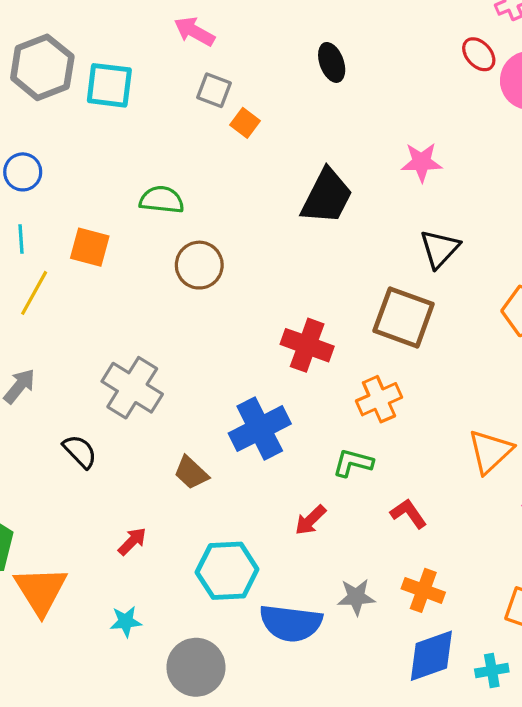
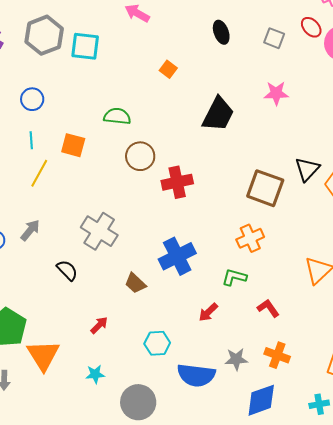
gray square: (214, 90) -> (274, 38), moved
black triangle: (440, 249) -> (307, 169), moved
red cross: (307, 345) -> (177, 182), moved, turned -32
cyan hexagon: (227, 571) -> (157, 343), size x0.7
blue diamond: (431, 656) -> (261, 400), moved

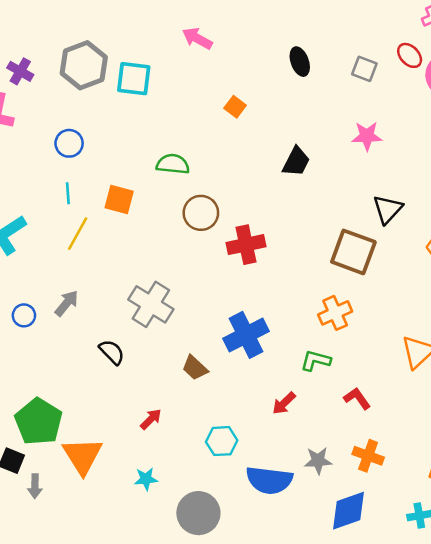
black trapezoid: (218, 114) -> (296, 162), size x0.7
black triangle: (307, 169) -> (388, 209), moved

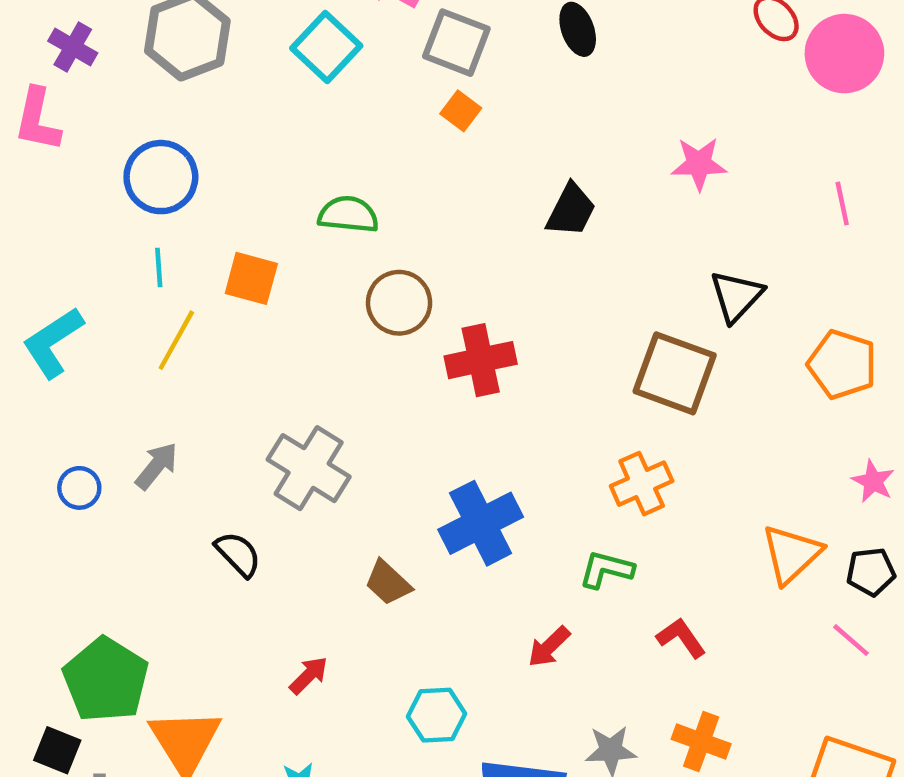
gray square: (364, 69) -> (456, 43), moved, size x1.4
cyan square: (134, 79) -> (326, 47), moved, turned 36
blue circle: (69, 143) -> (161, 177), size x1.4

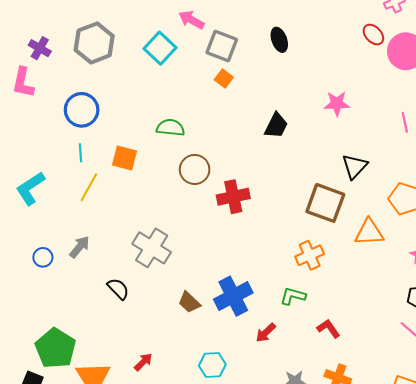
blue cross: (481, 523) -> (233, 296), moved
orange triangle: (792, 554) -> (369, 232), moved, turned 40
red arrow: (309, 675) -> (143, 362), moved

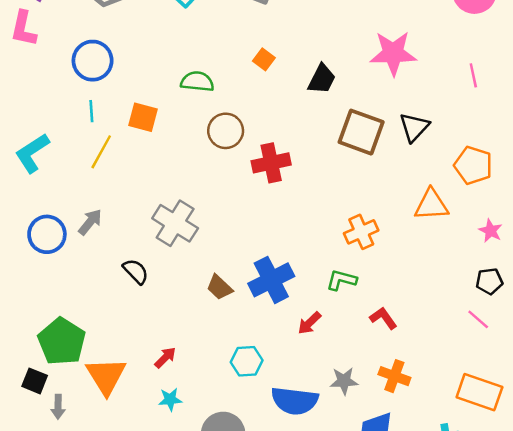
orange square: (224, 78) -> (264, 59), moved
pink star: (337, 104) -> (393, 53), size x1.5
brown square: (325, 203) -> (361, 132), moved
blue circle: (43, 257) -> (47, 234), size x1.6

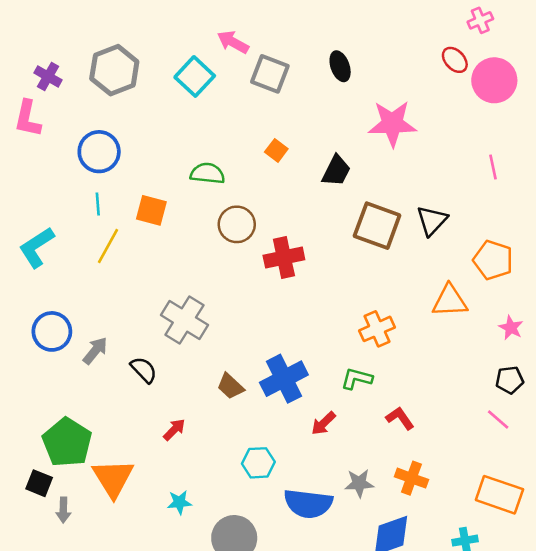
pink star: (393, 53) -> (392, 124), moved
gray arrow: (90, 222) -> (95, 351), moved
red arrow: (165, 358) -> (174, 430), moved

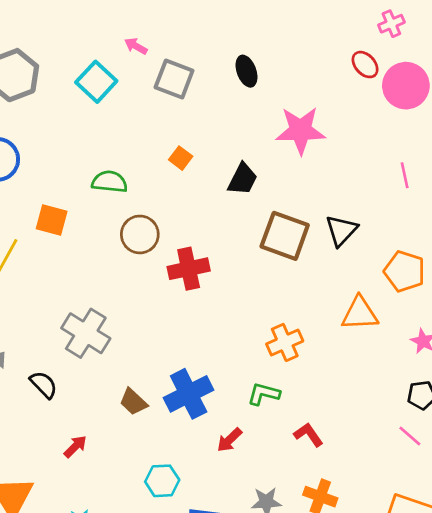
pink arrow: (233, 42) -> (136, 46), size x0.7

